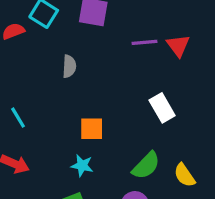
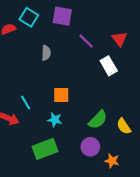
purple line: (144, 42) -> (86, 41), moved, turned 49
white rectangle: (162, 108) -> (109, 66), moved
cyan line: (18, 118) -> (26, 103), moved

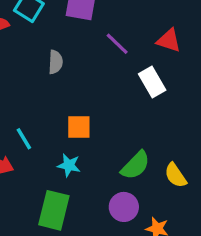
red triangle: (119, 39) -> (169, 40), turned -35
green rectangle: (45, 149) -> (54, 210), turned -55

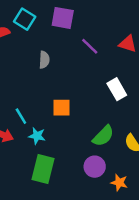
white rectangle: (152, 82) -> (117, 89), moved
cyan star: (69, 165) -> (37, 136), moved

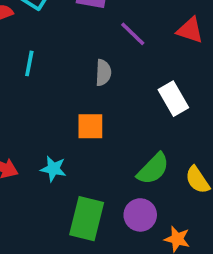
gray semicircle: (44, 60) -> (103, 73), moved
cyan line: (21, 116) -> (29, 63), moved, turned 42
green rectangle: (43, 169) -> (87, 219), moved

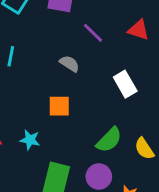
gray semicircle: (103, 73) -> (69, 64), turned -60

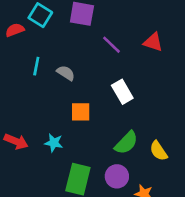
gray semicircle: (69, 64) -> (66, 73), moved
white rectangle: (125, 84) -> (122, 92), moved

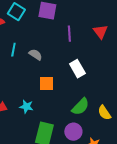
red triangle: (153, 42) -> (100, 32), turned 35
purple line: (112, 45) -> (69, 34), turned 42

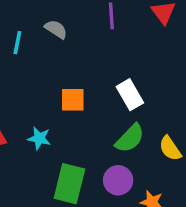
gray semicircle: (35, 55) -> (56, 29), moved
white rectangle: (77, 69) -> (130, 95), moved

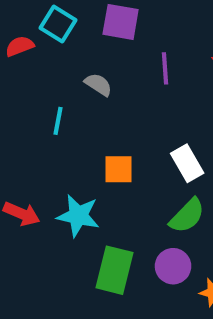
cyan line: (17, 43) -> (58, 121), moved
cyan star: (39, 138) -> (78, 216), size x1.5

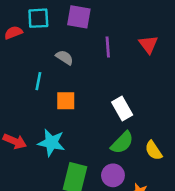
cyan square: (58, 24) -> (38, 18), turned -35
orange square: (119, 169) -> (66, 101), moved

